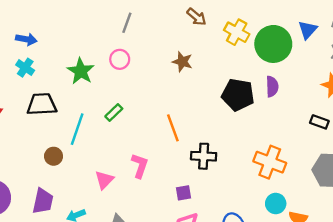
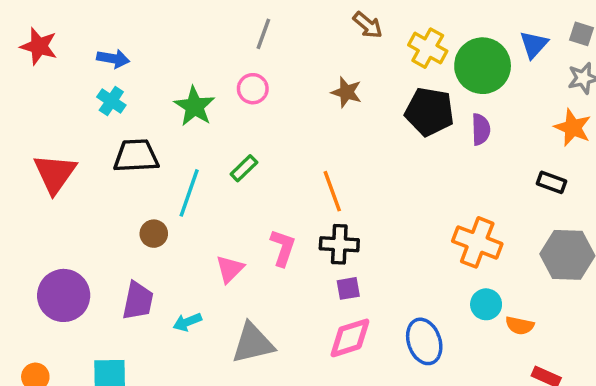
black pentagon: (238, 95) -> (430, 112), moved
black cross: (204, 156) -> (339, 244), moved

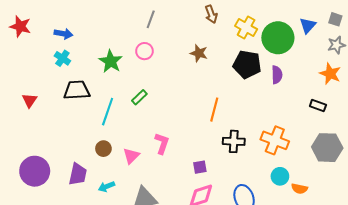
brown arrow: (368, 25) -> (211, 14), turned 30
red triangle: (55, 174) -> (30, 100), size x0.6
orange line: (332, 191) -> (214, 110), moved, turned 35
brown circle: (154, 234) -> (103, 149), moved
black cross: (339, 244) -> (234, 141), moved

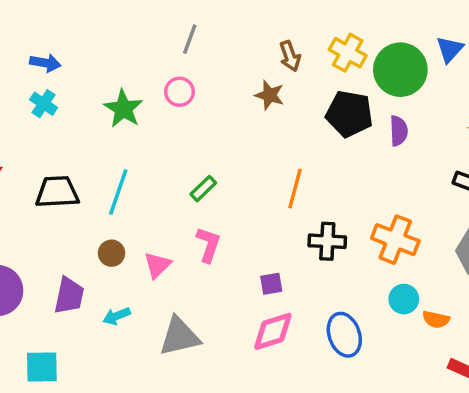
brown arrow: (211, 14) -> (290, 56), moved
black trapezoid: (77, 90) -> (57, 192), moved
green rectangle: (139, 97) -> (203, 189), moved

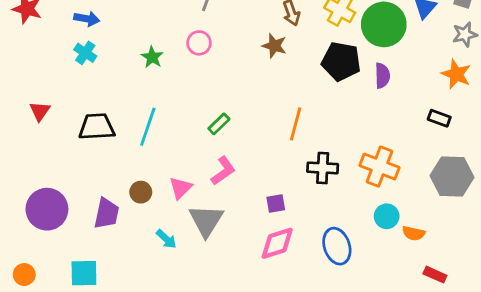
green star: (123, 109) -> (152, 57), size x0.7
pink L-shape: (208, 245) -> (223, 171), turned 36
brown circle: (112, 253) -> (141, 192), moved
cyan arrow: (117, 316) -> (166, 239), moved, turned -115
gray triangle: (179, 336) -> (206, 221), moved, turned -45

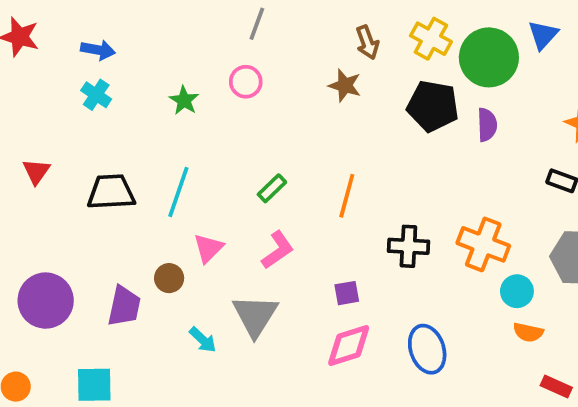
orange line: (296, 124) -> (347, 196), moved
pink triangle: (181, 188) -> (208, 248), moved
cyan circle: (387, 216) -> (517, 291), moved

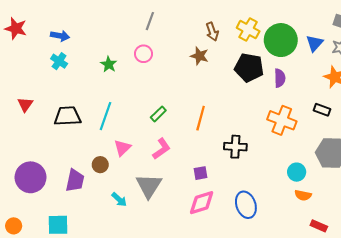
blue triangle: (543, 35) -> (315, 43), moved
orange cross: (483, 244) -> (282, 120), moved

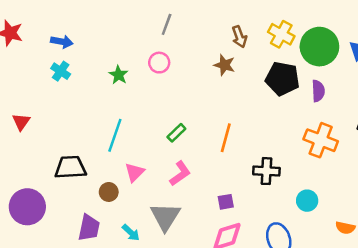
black trapezoid: (67, 116) -> (70, 167), moved
cyan circle: (297, 172) -> (307, 201), moved
purple trapezoid: (75, 180) -> (89, 228), moved

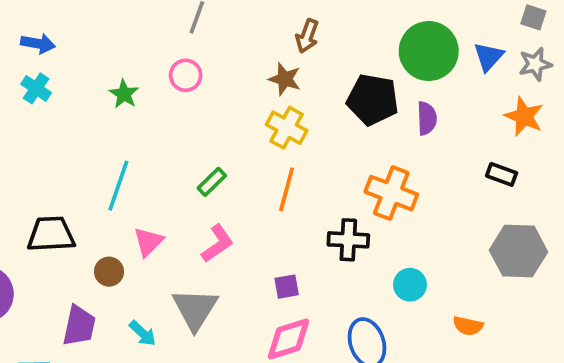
yellow cross: (281, 34) -> (287, 128), moved
brown arrow: (239, 37) -> (307, 36), turned 40
orange cross: (321, 140) -> (391, 193), moved

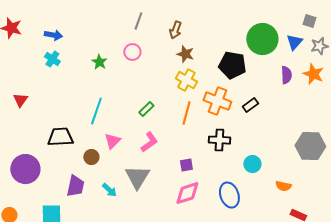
gray square: (533, 17) -> (309, 21), moved
brown arrow: (307, 36) -> (175, 30), moved
purple semicircle: (427, 118) -> (286, 75), moved
black rectangle: (502, 174) -> (250, 105), moved, turned -56
orange cross: (391, 193) -> (217, 101), moved

